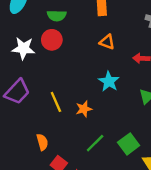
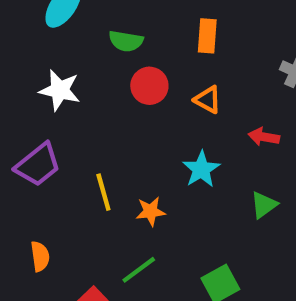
red circle: (52, 40) -> (149, 86), moved
orange semicircle: (42, 142) -> (40, 256), moved
green line: (95, 143) -> (139, 270), moved

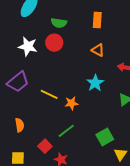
red circle: (149, 86) -> (54, 43), moved
yellow line: (103, 192) -> (49, 94), turned -48

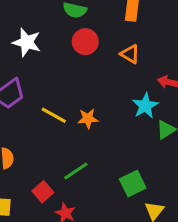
red circle: (54, 43) -> (85, 42), moved
cyan star: (95, 83) -> (145, 106), moved
orange star: (71, 103) -> (88, 119), moved

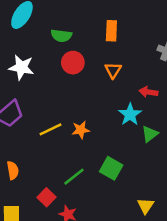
orange triangle: (130, 54) -> (113, 70), turned 36
yellow line: (54, 115) -> (51, 129), turned -50
green square: (133, 184) -> (111, 168), moved, turned -30

